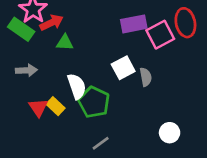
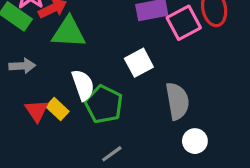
green triangle: (65, 43) -> (69, 32), size x1.6
gray semicircle: (146, 77) -> (177, 101), moved, size x1.6

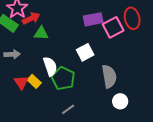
green triangle: (69, 32) -> (41, 33), size x0.7

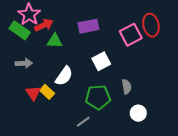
purple rectangle: (93, 19) -> (88, 26), moved
white semicircle: (50, 66) -> (64, 76), turned 54
gray semicircle: (109, 76) -> (127, 87), size x0.6
green pentagon: (63, 78) -> (98, 97), moved, turned -30

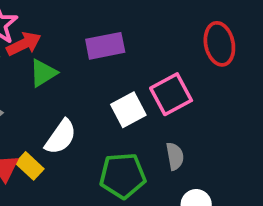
pink square: (131, 35) -> (171, 94), moved
green triangle: (55, 41) -> (43, 73), turned -35

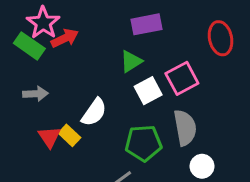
purple rectangle: (105, 46) -> (146, 24), moved
green triangle: (43, 73) -> (131, 61), moved
gray semicircle: (175, 156) -> (185, 128), size x1.6

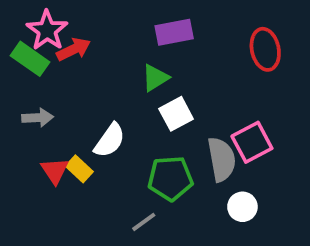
pink square: (182, 78) -> (252, 142), moved

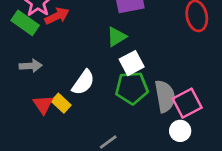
pink square: (252, 142) -> (187, 103), moved
green pentagon: (170, 178) -> (132, 88), moved

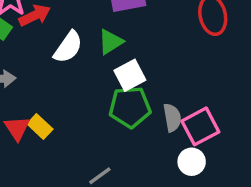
white semicircle: (83, 82) -> (68, 47), moved
gray semicircle: (165, 96) -> (172, 118), size x0.7

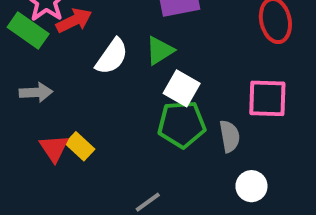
white square: (130, 75) -> (182, 88), turned -32
pink square: (200, 126) -> (267, 98), moved, turned 30

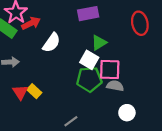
green triangle: (160, 50) -> (99, 43), moved
pink square: (267, 98) -> (110, 70), moved
gray semicircle: (230, 136) -> (115, 86), turned -70

